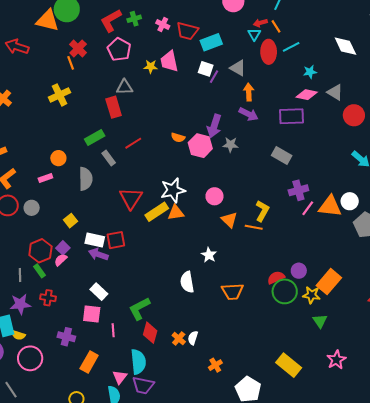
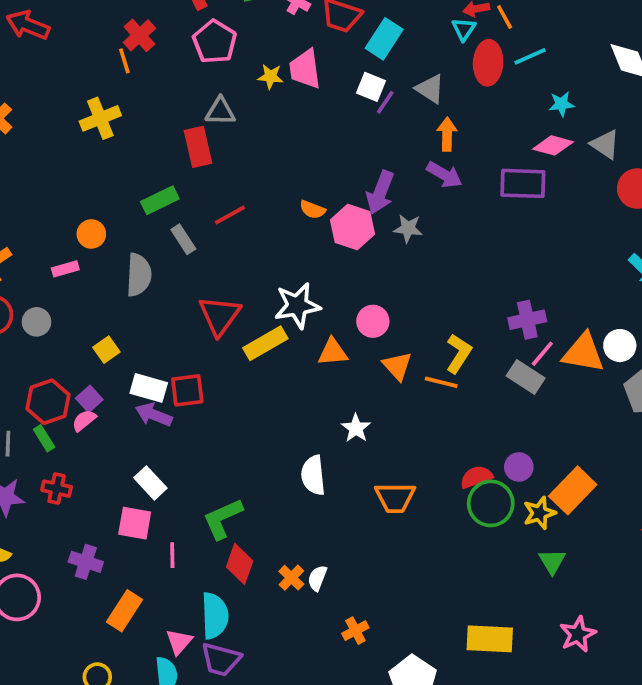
cyan rectangle: (211, 42) -> (384, 39), turned -40
gray rectangle: (282, 156) -> (526, 377), moved
orange triangle: (176, 213) -> (333, 352), moved
yellow star: (311, 295) -> (539, 513), turned -30
yellow rectangle: (289, 365) -> (490, 639), turned -40

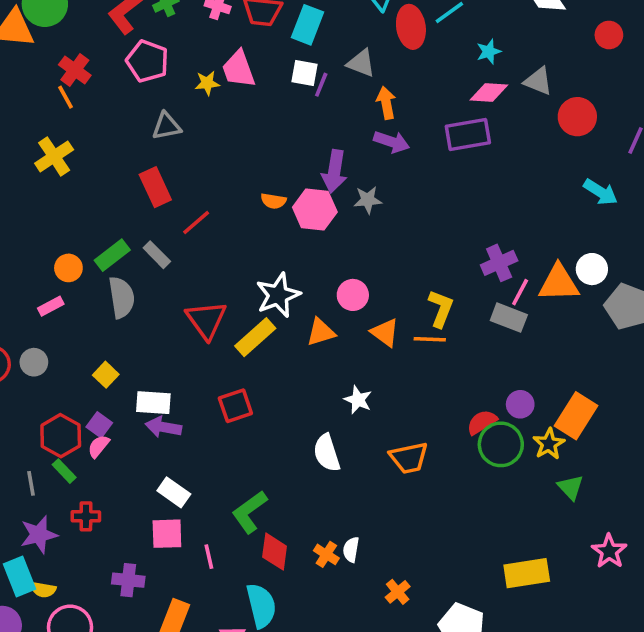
red rectangle: (198, 147) -> (155, 187), moved
green rectangle: (160, 200) -> (112, 255), moved
red square: (187, 390) -> (235, 406), moved

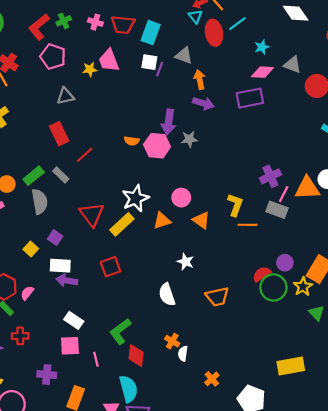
orange line: (430, 339) -> (247, 225), moved
purple square: (99, 425) -> (55, 238), moved
orange cross: (326, 554) -> (172, 341), moved

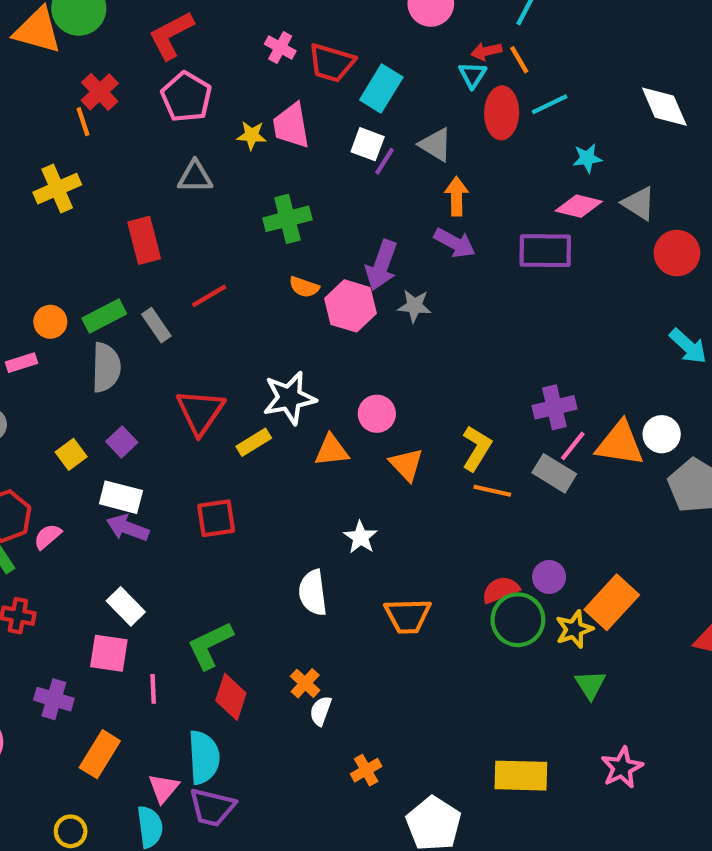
green cross: (64, 21) -> (287, 219), moved, size x1.5
red rectangle: (59, 134) -> (144, 240), moved
yellow rectangle: (122, 224) -> (254, 442), size x0.7

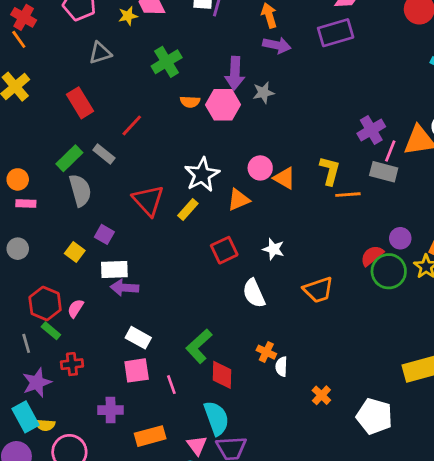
orange circle: (50, 322) -> (18, 179), moved
pink rectangle: (21, 363) -> (26, 204), turned 36
orange triangle: (406, 464) -> (284, 178), moved
red square: (216, 518) -> (224, 250), moved
orange rectangle: (100, 754) -> (150, 436), turned 60

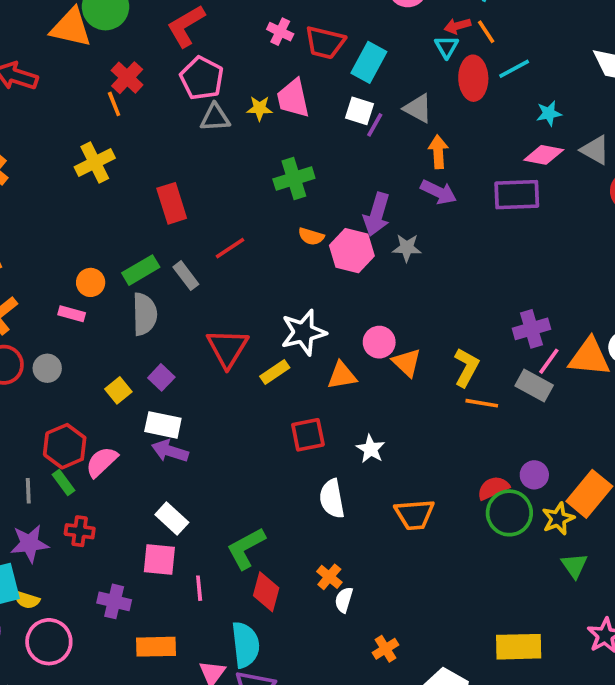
gray triangle: (100, 53) -> (215, 118), moved
orange circle: (18, 179) -> (91, 282), moved
pink semicircle: (76, 308) -> (102, 462), size x1.4

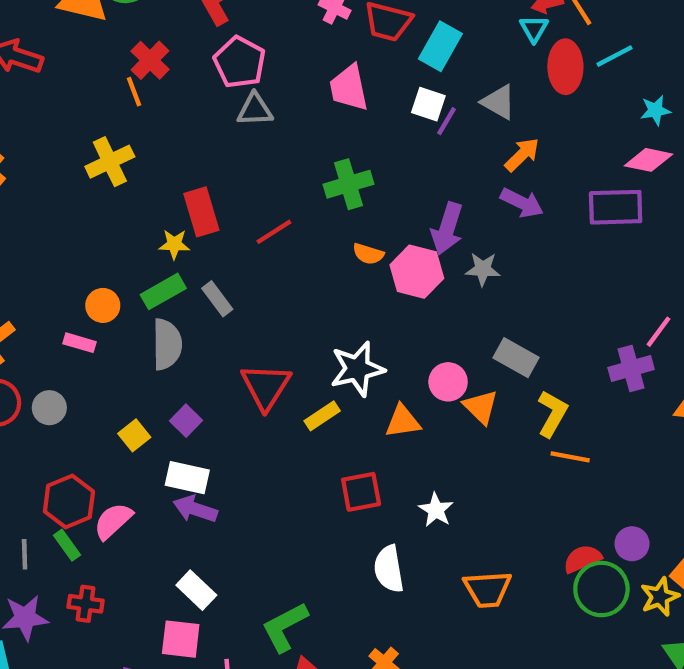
yellow star: (259, 108) -> (174, 244), moved
orange arrow: (438, 152) -> (522, 155), turned 48
red line: (230, 248) -> (274, 232), moved
pink line: (549, 361) -> (659, 332), moved
gray rectangle: (534, 386) -> (516, 358), moved

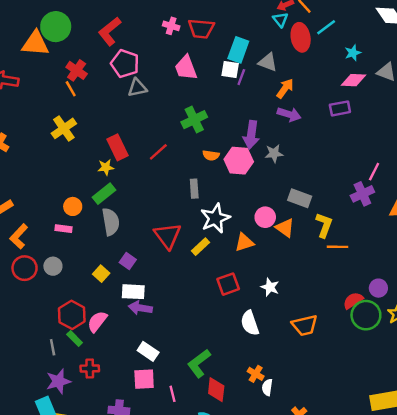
cyan rectangle: (440, 46) -> (238, 50), moved
purple rectangle: (616, 207) -> (340, 108), size x0.7
gray rectangle: (217, 299) -> (194, 189), moved, turned 42

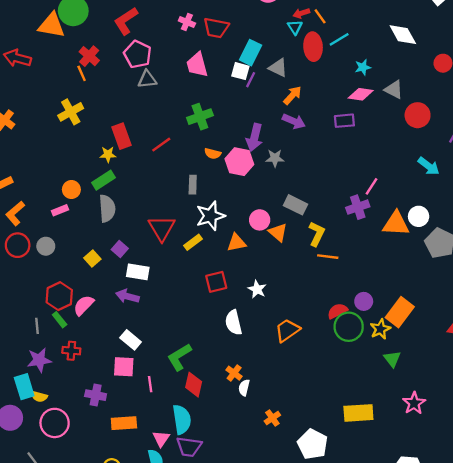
pink rectangle: (64, 229) -> (60, 210), turned -35
white rectangle: (133, 292) -> (138, 272), moved
orange trapezoid: (305, 325) -> (287, 330), turned 152

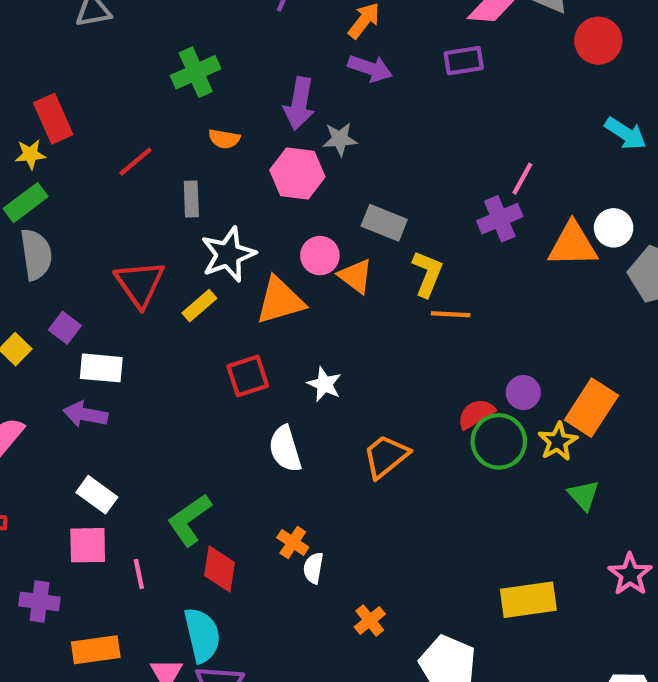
red line: (161, 145) -> (135, 162), moved
pink hexagon: (239, 162) -> (297, 173), moved
orange triangle: (236, 243) -> (280, 301), size x1.4

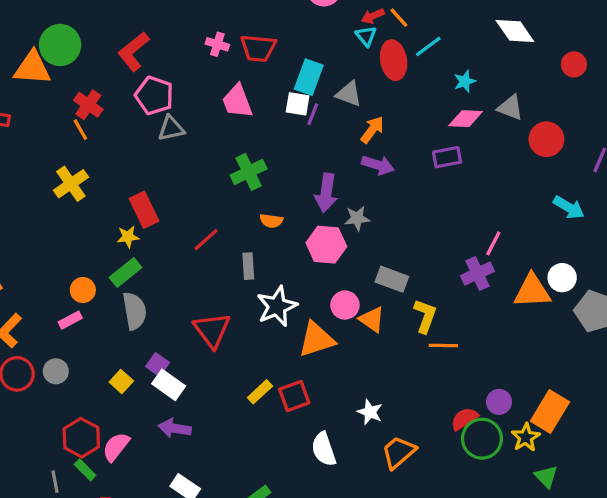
yellow rectangle: (199, 306) -> (260, 392), moved
white rectangle: (101, 368) -> (169, 385), moved, turned 32
white star: (324, 384) -> (370, 412), moved

